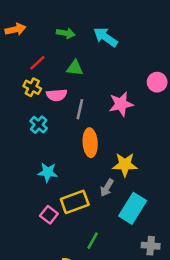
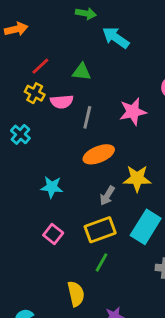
green arrow: (66, 33) -> (86, 13), moved
cyan cross: (39, 125) -> (20, 134), moved
orange ellipse: (90, 143) -> (99, 154), turned 72
gray arrow: (107, 188) -> (107, 196), moved
yellow rectangle: (75, 202) -> (100, 230), moved

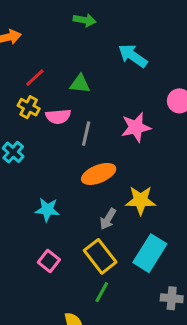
cyan arrow: (116, 38) -> (133, 56), moved
yellow rectangle: (100, 230) -> (100, 256), turned 72

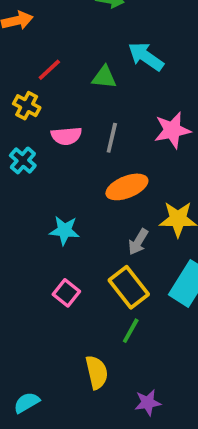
cyan arrow: (133, 56) -> (146, 56), moved
yellow cross: (29, 107) -> (27, 106), moved
pink semicircle: (58, 116) -> (66, 136), moved

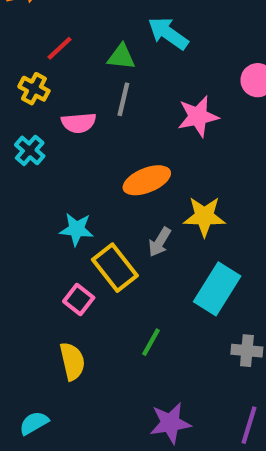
gray line: (112, 138) -> (123, 99), moved
yellow rectangle: (129, 287) -> (115, 268), moved
yellow semicircle: (97, 372) -> (72, 361), moved
purple star: (148, 403) -> (170, 423), size x1.4

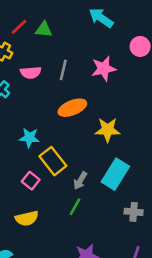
cyan arrow: (168, 33) -> (101, 18), moved
green triangle: (121, 57) -> (44, 30), moved
gray line: (123, 99) -> (63, 70), moved
gray arrow: (160, 242) -> (80, 181), moved
yellow semicircle: (72, 361) -> (27, 218), turned 90

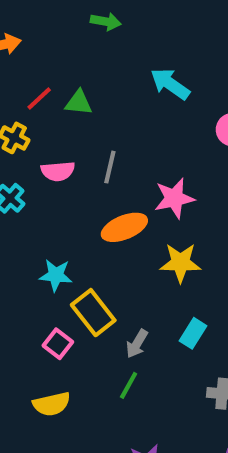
pink star: (104, 69) -> (174, 198), moved
cyan rectangle: (115, 174) -> (193, 333), size x0.6

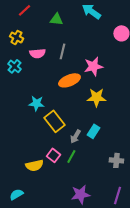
red line: (39, 98) -> (24, 10), moved
green triangle: (79, 103) -> (56, 19), moved
cyan rectangle: (193, 333) -> (93, 131), moved
pink square: (58, 344) -> (53, 155), moved

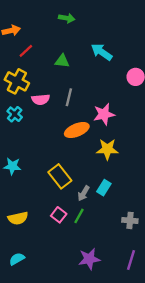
yellow cross: (16, 37) -> (17, 81), size x1.5
cyan star: (36, 103) -> (12, 166), moved
yellow semicircle: (34, 165) -> (18, 218), moved

